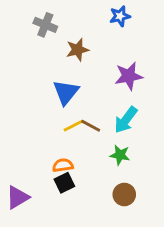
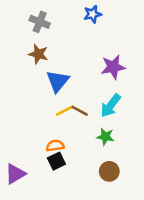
blue star: (120, 16) -> (93, 14), moved
brown star: (77, 50) -> (38, 54), moved, turned 30

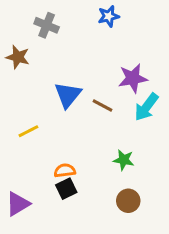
brown star: (38, 54) -> (18, 57), moved
cyan arrow: (111, 106) -> (146, 107), moved
yellow line: (64, 111) -> (28, 131), moved
brown line: (80, 111) -> (103, 105), moved

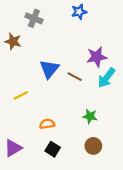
black square: (66, 189) -> (53, 149), moved, turned -32

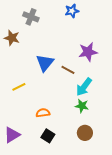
cyan arrow: (107, 78) -> (84, 87), moved

